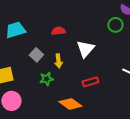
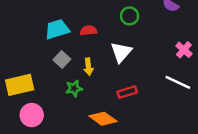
green circle: (115, 25) -> (130, 16), moved
cyan trapezoid: (15, 30) -> (57, 29), moved

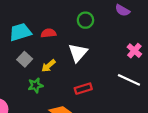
yellow arrow: (88, 67) -> (49, 66), turned 56

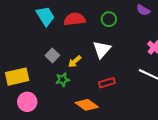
cyan trapezoid: (20, 32) -> (45, 16), moved, turned 75
red semicircle: (49, 33) -> (75, 19), moved, size x1.5

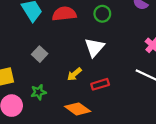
yellow arrow: (75, 61) -> (74, 74), moved
green star: (62, 80) -> (39, 92), moved

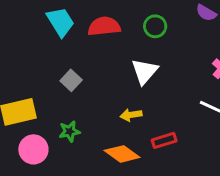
yellow arrow: (74, 74) -> (131, 115), moved, turned 32
red rectangle: (100, 84) -> (164, 140), moved

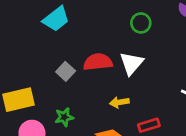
cyan trapezoid: (61, 22) -> (56, 19), turned 84
red semicircle: (104, 26) -> (98, 62), moved

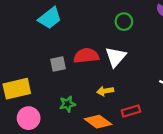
gray square: (66, 71) -> (58, 64), turned 35
green star: (64, 117) -> (67, 104), moved

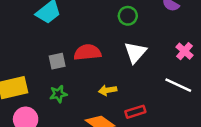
white triangle: (116, 57) -> (135, 52), moved
green star: (67, 104) -> (58, 94), moved

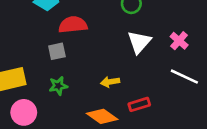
pink cross: (185, 51) -> (179, 41), moved
red semicircle: (87, 52) -> (73, 25), moved

